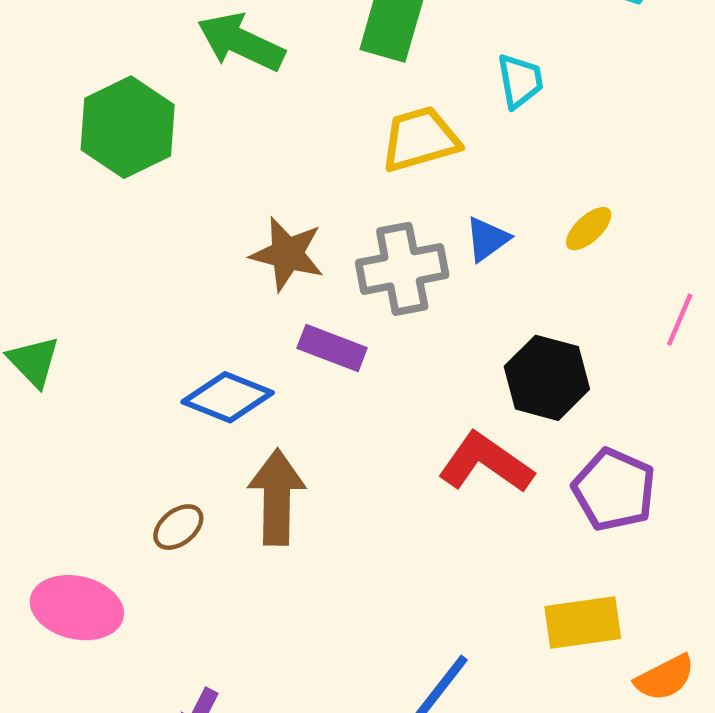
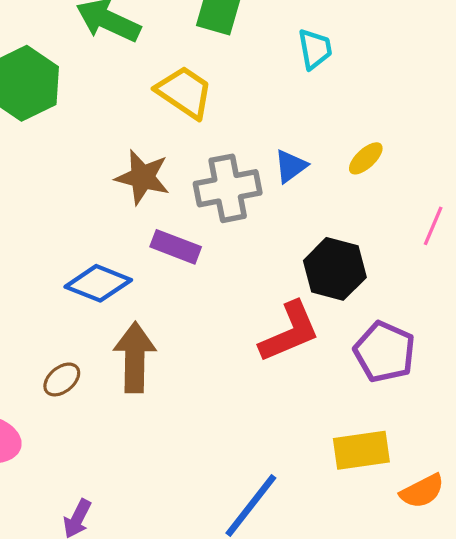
yellow trapezoid: (420, 139) -> (184, 92), moved, turned 50
red L-shape: (486, 463) -> (289, 332), turned 122

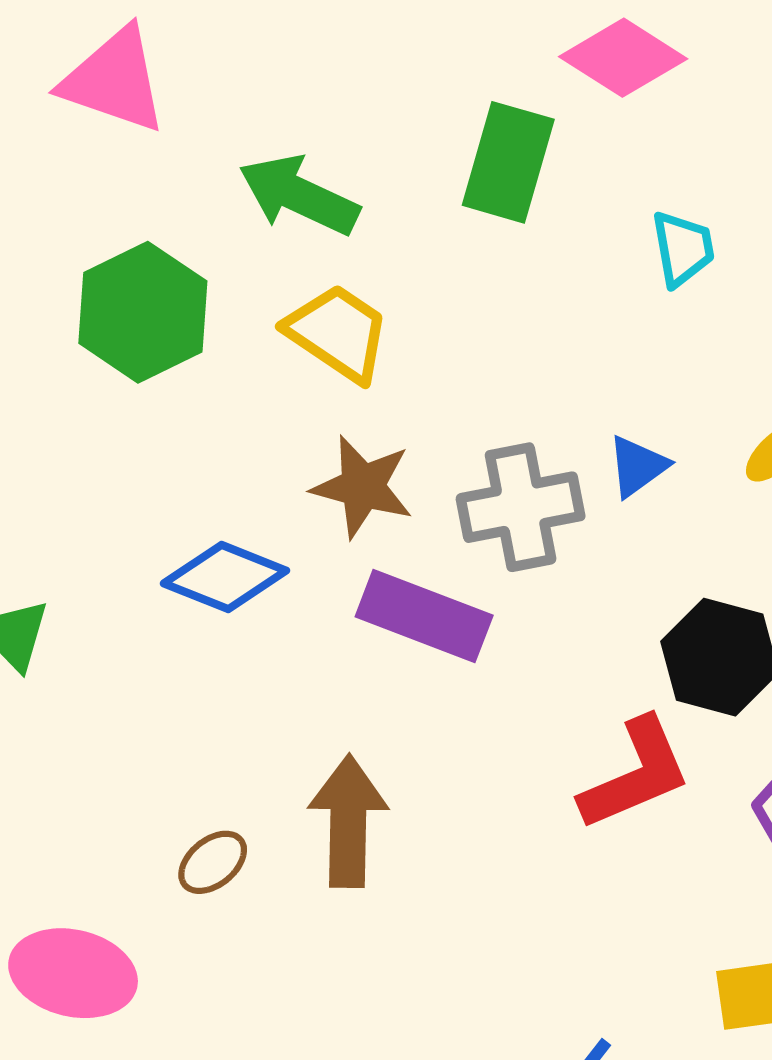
yellow trapezoid: (184, 92) -> (338, 333), moved
purple rectangle: (176, 247) -> (424, 616), size x1.4
blue diamond: (98, 283) -> (225, 577), moved

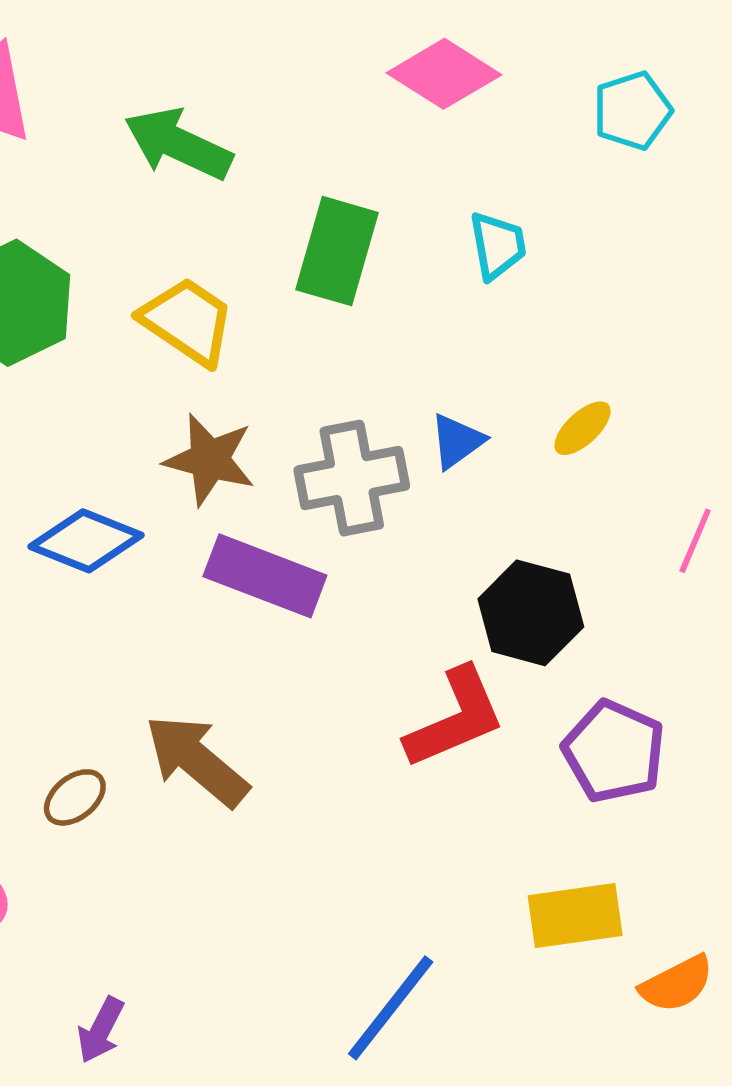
green rectangle: (508, 162) -> (337, 251), moved
green arrow: (299, 195) -> (178, 144), moved
brown arrow: (348, 821) -> (197, 761), turned -51

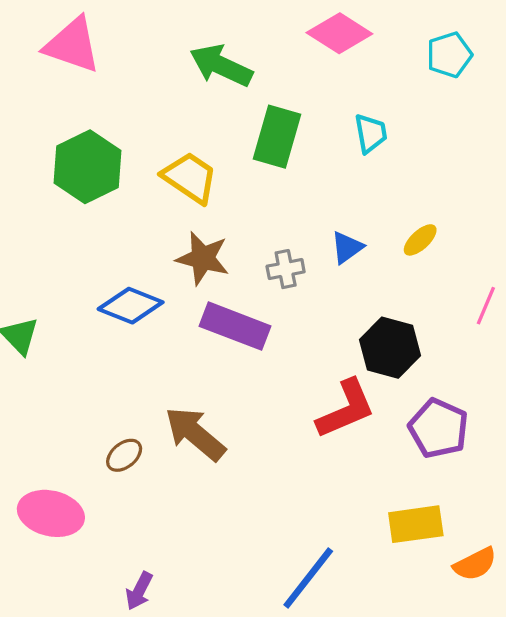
green arrow: (178, 144) -> (221, 66), moved
gray cross: (352, 478) -> (286, 269), size x0.6

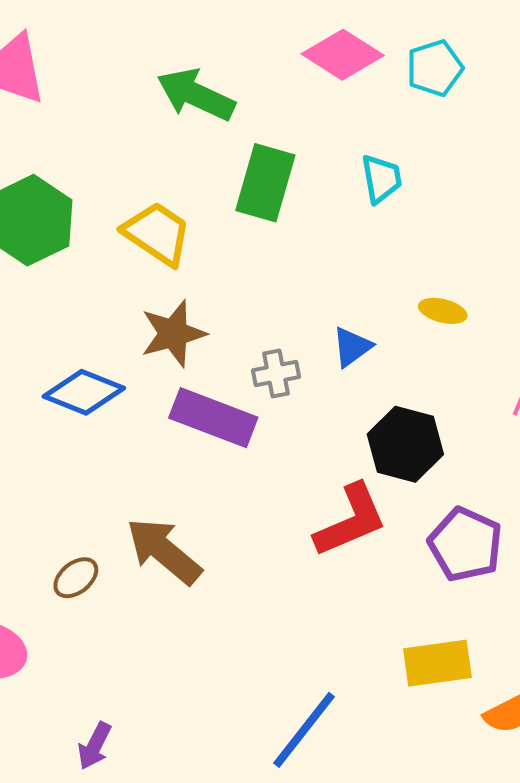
cyan pentagon: (449, 55) -> (435, 68), moved
yellow ellipse: (420, 240) -> (443, 311), turned 57
blue triangle: (347, 247) -> (352, 347), moved
brown star: (203, 258) -> (173, 334), turned -30
gray cross: (286, 269) -> (276, 374), moved

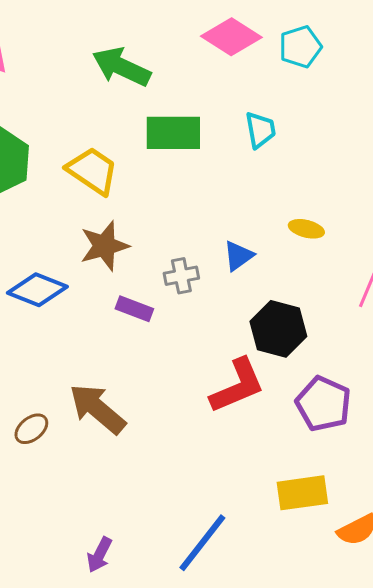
green rectangle: (265, 183) -> (173, 133), turned 74
purple rectangle: (213, 418) -> (134, 309), size x0.6
purple arrow: (95, 746) -> (99, 555), moved

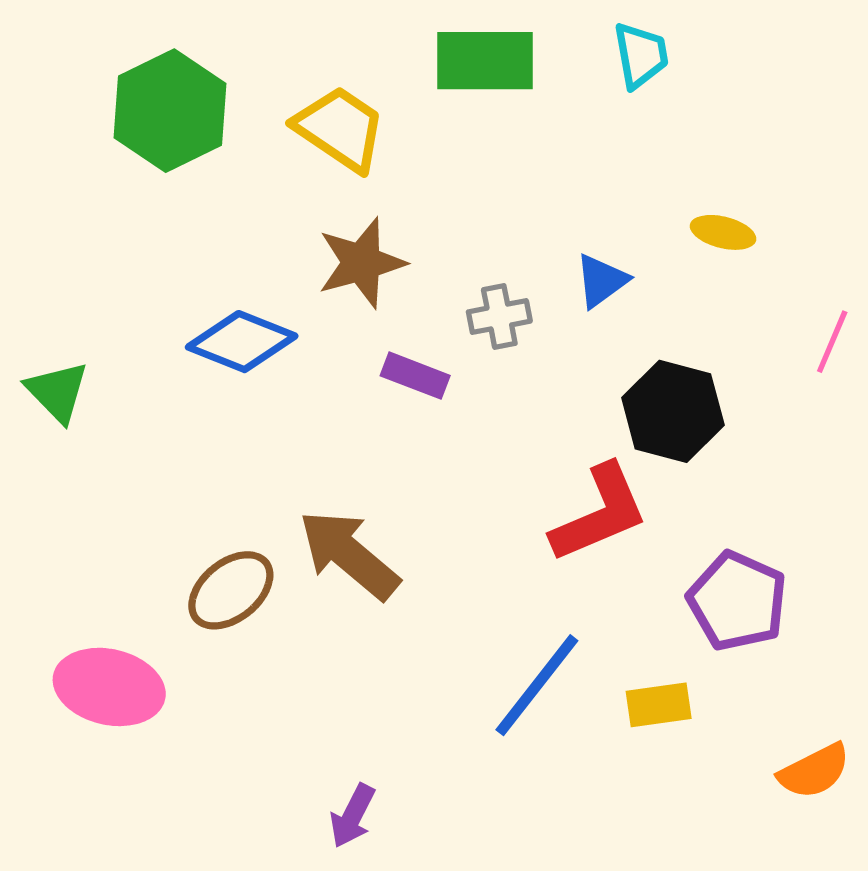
purple pentagon: (323, 404) -> (737, 601), moved
brown ellipse: (31, 429) -> (231, 590), size x1.4
yellow rectangle: (302, 493) -> (659, 705), moved, size x0.7
blue line: (202, 543) -> (537, 685), moved

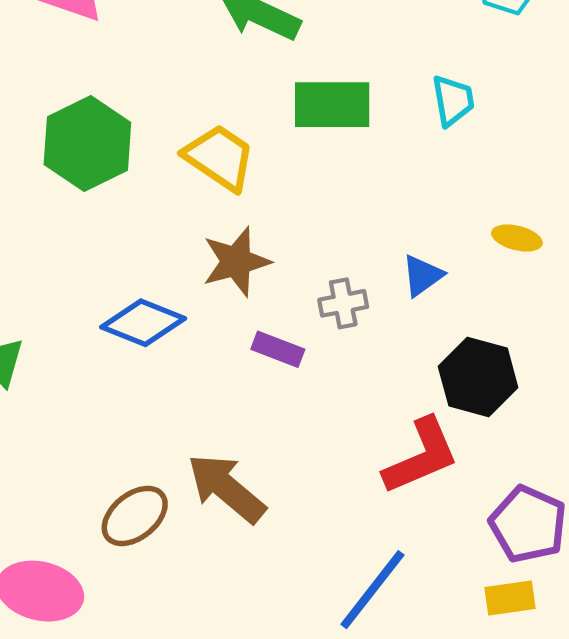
yellow rectangle: (659, 705) -> (510, 598), moved

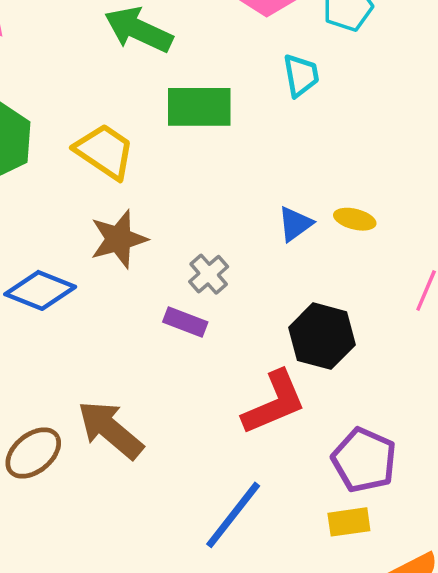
cyan trapezoid: (453, 100) -> (301, 75), moved
blue triangle: (422, 276) -> (295, 224), moved
gray cross: (343, 303) -> (209, 274), turned -30
purple rectangle: (278, 349) -> (185, 322), moved

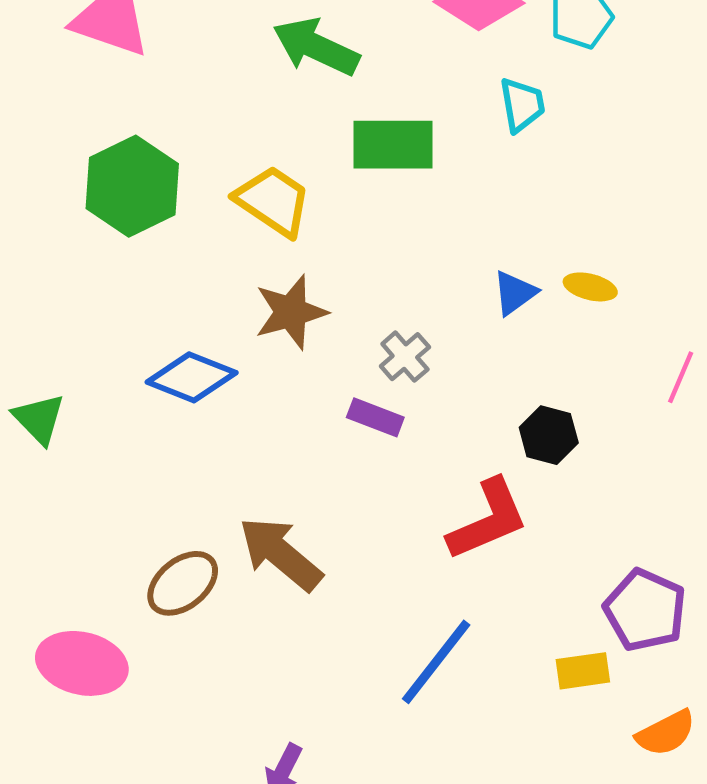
black hexagon: (322, 336) -> (549, 435), size x0.7
purple pentagon: (364, 460) -> (645, 610), moved

